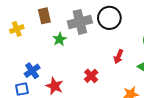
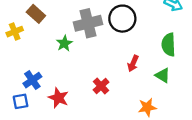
brown rectangle: (44, 16) -> (36, 14), moved, turned -35

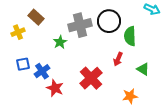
green semicircle: (169, 45) -> (130, 36), moved
blue cross: (32, 80) -> (42, 71), moved
red cross: (101, 86) -> (91, 78), size x1.6
blue square: (21, 101) -> (23, 64), moved

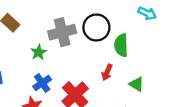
blue cross: (42, 71) -> (42, 83), moved

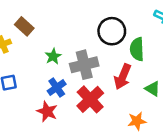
gray cross: (62, 32) -> (84, 65), moved
red arrow: (107, 72) -> (123, 77), size x1.5

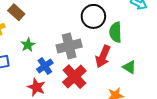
green star: (53, 56) -> (28, 45), moved

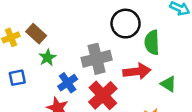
brown rectangle: (16, 12) -> (36, 34), moved
red arrow: (103, 57) -> (137, 71), turned -120

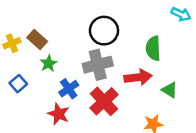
black circle: (126, 24) -> (104, 31), moved
blue square: (17, 78) -> (18, 84), turned -30

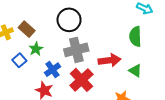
black circle: (104, 31) -> (69, 20), moved
green semicircle: (153, 48) -> (135, 36), moved
blue square: (18, 84) -> (19, 60), moved

